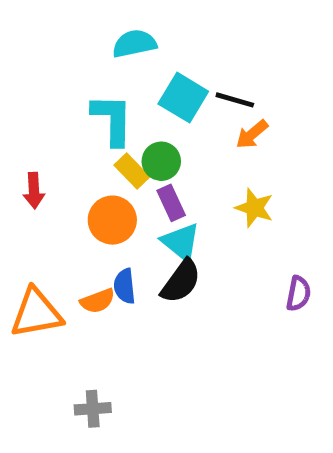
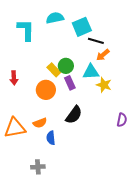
cyan square: (183, 98) -> (82, 27), moved, turned 36
cyan L-shape: (112, 120) -> (26, 30), moved
cyan triangle: (181, 242) -> (91, 72), moved, turned -42
blue semicircle: (125, 286) -> (51, 138), moved

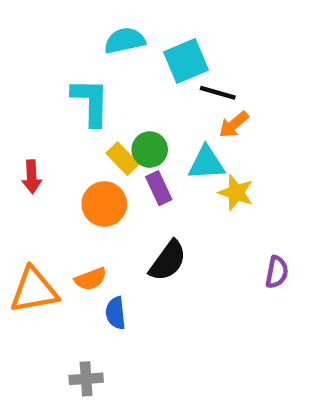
cyan L-shape: (26, 30) -> (91, 102), moved

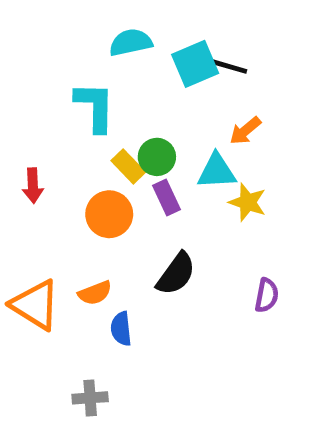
black line: (218, 93) -> (228, 66), moved
purple semicircle: (277, 272) -> (267, 295), moved
orange triangle: (34, 290) -> (35, 305), turned 42

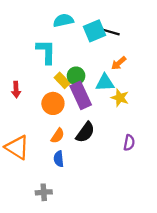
purple rectangle: (166, 198) -> (81, 95), size x1.6
orange semicircle: (95, 293) -> (58, 136), moved, turned -35

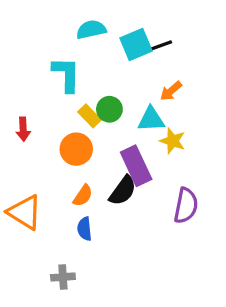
black line: (111, 32) -> (159, 46), turned -36
purple rectangle: (81, 95) -> (136, 166), moved
purple semicircle: (129, 143) -> (186, 206), size x1.5

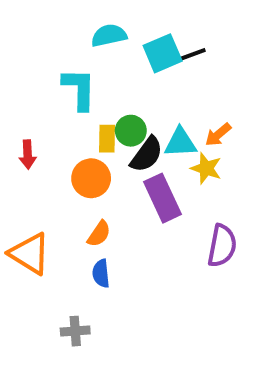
orange arrow: (171, 91) -> (218, 135), moved
yellow rectangle: (90, 116) -> (107, 139), turned 45
black semicircle: (123, 191) -> (147, 154), moved

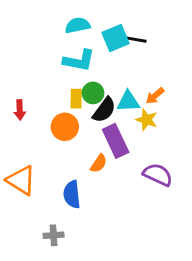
black line: (190, 55) -> (135, 39), turned 30
cyan L-shape: (79, 89) -> (79, 61), moved, turned 100
orange semicircle: (99, 234) -> (99, 163), moved
purple semicircle: (222, 246) -> (158, 175), turned -76
blue semicircle: (101, 273) -> (72, 194), size x1.4

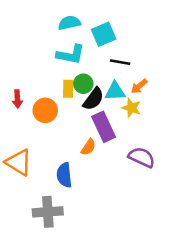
black line: (135, 39) -> (120, 62), moved
orange circle: (65, 127) -> (45, 110), moved
gray cross: (54, 235) -> (48, 212), size x1.6

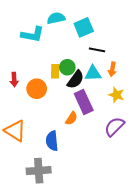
cyan L-shape: (71, 55) -> (33, 35), moved
orange arrow: (139, 86) -> (112, 69), turned -40
yellow star: (131, 108) -> (116, 95), moved
purple semicircle: (142, 157) -> (114, 127), turned -70

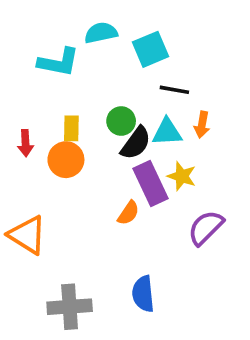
yellow rectangle: (55, 71) -> (71, 128), moved
yellow star: (116, 95) -> (182, 176), moved
blue semicircle: (52, 141) -> (143, 294), moved

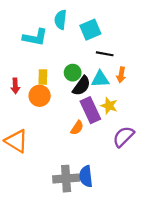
cyan semicircle: (101, 33) -> (61, 20), turned -72
gray cross: (70, 307) -> (66, 179), moved

